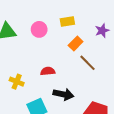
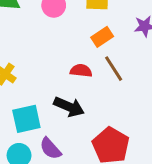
red semicircle: (48, 71) -> (81, 71), moved

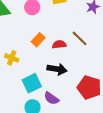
orange rectangle: (102, 37) -> (38, 40), moved

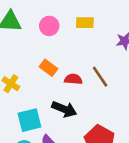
orange rectangle: (38, 40) -> (48, 68), turned 72

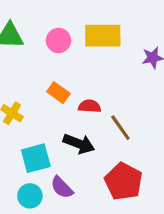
yellow rectangle: (85, 23) -> (103, 36), size x1.6
brown line: (100, 77) -> (120, 128), moved

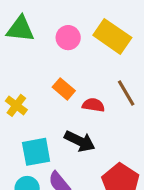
yellow rectangle: (103, 36) -> (112, 36), turned 30
brown line: (120, 128) -> (126, 93), moved

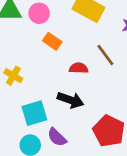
pink circle: (68, 38) -> (39, 13), moved
orange rectangle: (64, 89) -> (52, 41), moved

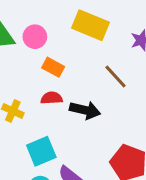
red semicircle: (79, 68) -> (52, 98), moved
black arrow: (70, 100) -> (85, 110), moved

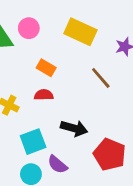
pink circle: (35, 37) -> (29, 28), moved
black arrow: (85, 110) -> (74, 128), moved

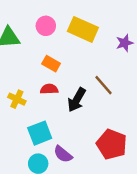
pink circle: (29, 28) -> (46, 26), moved
brown line: (101, 78) -> (104, 85), moved
black arrow: (74, 128) -> (77, 100), moved, turned 105

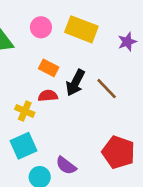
yellow cross: (17, 99) -> (25, 111), moved
black arrow: (77, 100) -> (75, 83), moved
cyan square: (40, 133) -> (23, 146), moved

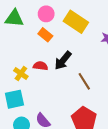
orange rectangle: (49, 68) -> (45, 35), moved
brown line: (107, 89) -> (84, 81), moved

